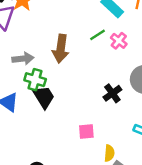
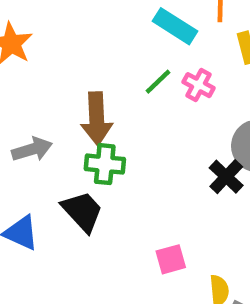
green cross: (35, 80) -> (105, 164), moved
black cross: (112, 93) -> (226, 177), moved

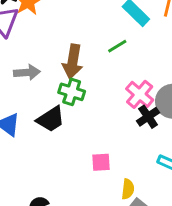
pink cross: (198, 85) -> (140, 94), moved, size x1.4
black trapezoid: (82, 211) -> (51, 119), turned 88

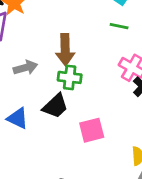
green line: (117, 46) -> (119, 26), moved, turned 54
pink square: (101, 162) -> (92, 130), moved, size x1.4

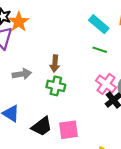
brown arrow: (65, 50) -> (55, 64), size x0.7
black trapezoid: (55, 106) -> (42, 126), moved

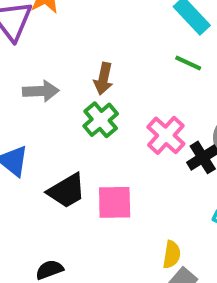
pink cross: (106, 84) -> (166, 135), moved
green cross: (56, 86) -> (101, 120), turned 30

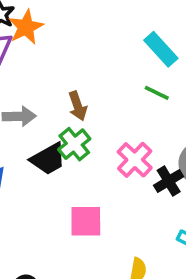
brown arrow: (103, 79) -> (78, 106), turned -32
black trapezoid: (67, 191) -> (48, 159), moved

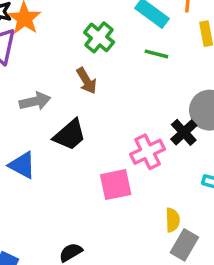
green cross: (74, 144) -> (99, 37), moved
pink cross: (135, 160) -> (148, 152), moved, turned 32

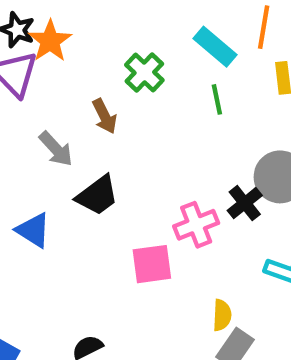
green line: (156, 54) -> (217, 99), turned 60
brown arrow: (87, 81) -> (105, 116), moved
gray arrow: (35, 101) -> (56, 149), turned 56

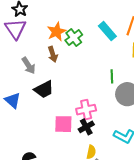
orange star: (50, 41) -> (57, 32), moved
green line: (217, 99) -> (112, 76), moved
black cross: (245, 203) -> (86, 127), moved

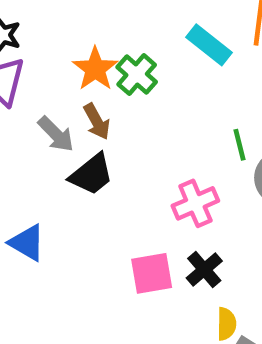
gray arrow: (29, 66) -> (56, 134), moved
black trapezoid: (44, 89) -> (91, 174), moved
pink cross: (86, 110) -> (195, 203), moved

